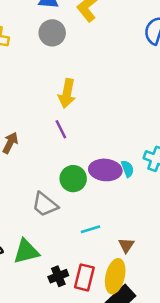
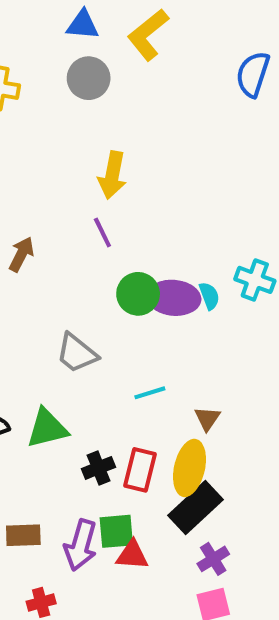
green circle: (73, 179) -> (138, 294), moved

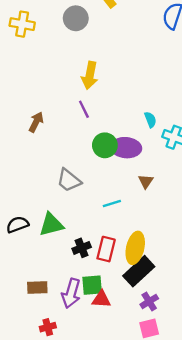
cyan semicircle: (209, 296) -> (150, 120), moved
brown triangle: (207, 418) -> (146, 181), moved

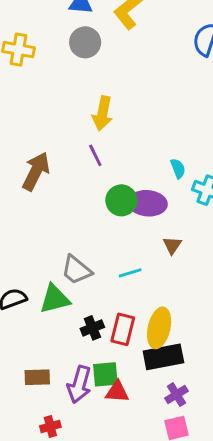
brown arrow: (36, 122) -> (36, 171), size x1.5
gray trapezoid: (69, 180) -> (76, 270), moved
black rectangle: (139, 271) -> (163, 357), turned 32

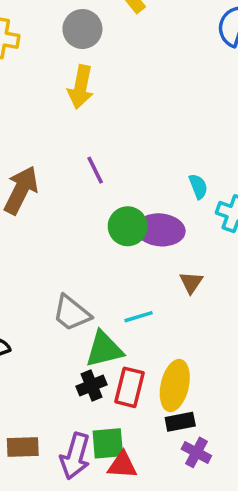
yellow arrow: (103, 113) -> (81, 87), moved
green triangle: (55, 299) -> (104, 349), moved
black rectangle: (163, 357) -> (180, 422), size x0.6
purple cross: (176, 395) -> (196, 452), moved, turned -30

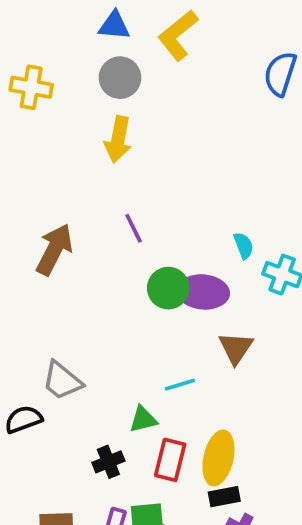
brown triangle: (191, 282) -> (236, 348), size x1.4
gray trapezoid: (72, 313) -> (62, 381), moved
green triangle: (104, 349) -> (143, 419), size x0.7
black cross: (91, 386) -> (108, 462), moved

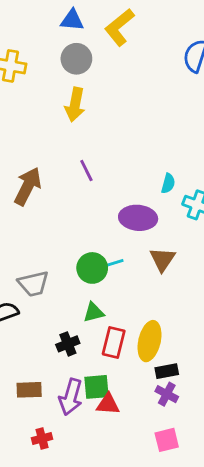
cyan semicircle: (244, 246) -> (168, 183), turned 36
green circle: (168, 288) -> (92, 268), moved
gray trapezoid: (62, 381) -> (33, 284), turned -52
cyan line: (180, 385) -> (112, 264), moved
black rectangle: (224, 497) -> (167, 371), moved

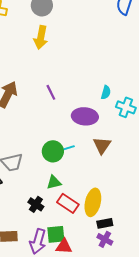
purple line: (86, 171) -> (51, 92), moved
red rectangle: (114, 342) -> (68, 203), turned -70
black cross: (68, 344) -> (36, 204), turned -35

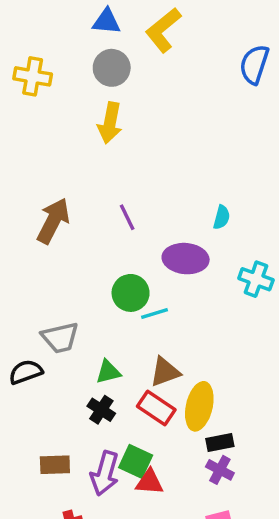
cyan cross: (126, 107) -> (256, 279), moved
brown triangle: (102, 145) -> (165, 372), moved, turned 36
green circle: (53, 151) -> (131, 293), moved
green triangle: (54, 182) -> (108, 372), moved
green square: (56, 234) -> (136, 461), turned 30

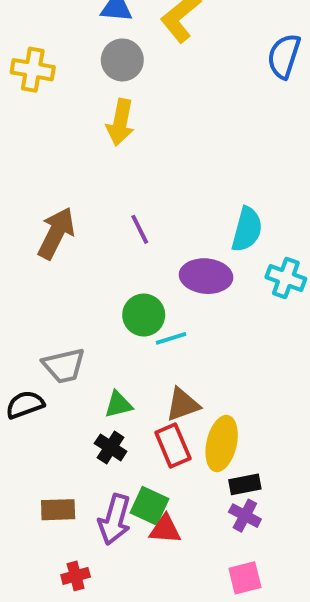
cyan semicircle: (222, 217) -> (247, 229), size x1.6
cyan cross: (256, 279) -> (286, 278), moved
red rectangle: (156, 408) -> (173, 445), turned 33

